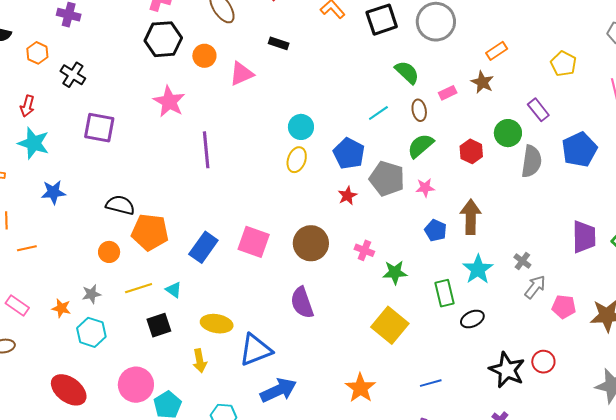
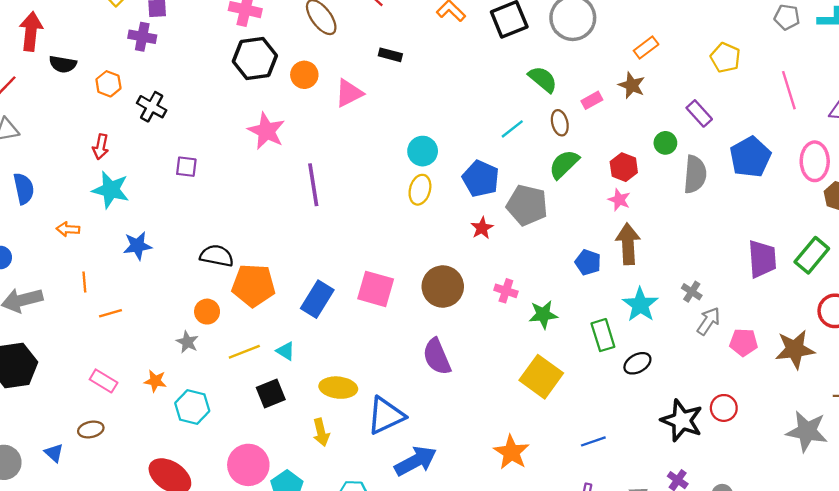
purple square: (99, 128) -> (186, 167), size x0.6
green circle: (508, 133) -> (665, 143), size x0.7
pink star: (425, 188) -> (619, 200), moved, turned 30
gray star: (91, 294) -> (187, 342), moved, turned -30

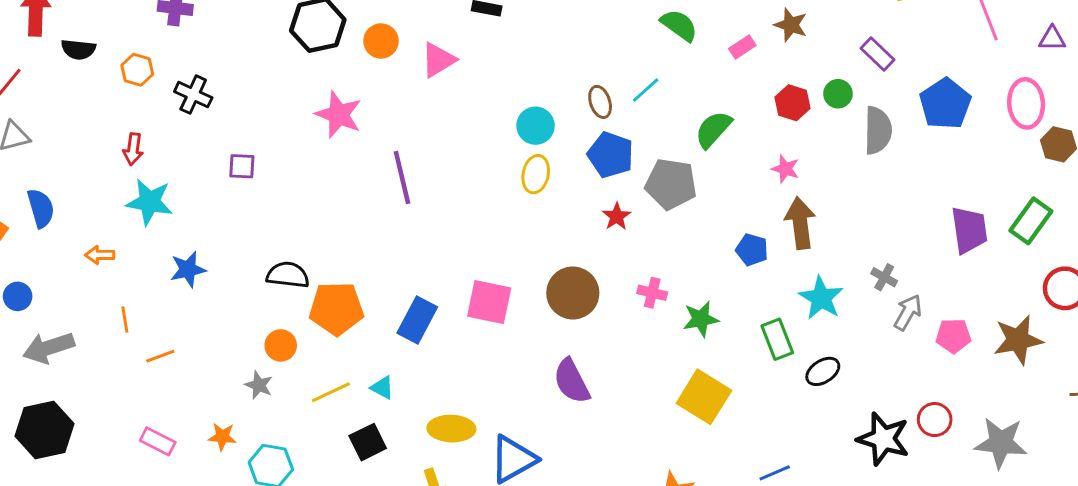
brown ellipse: (560, 123) -> (600, 102), moved
red hexagon: (624, 167) -> (792, 103), moved
gray star: (807, 431) -> (1001, 443), moved

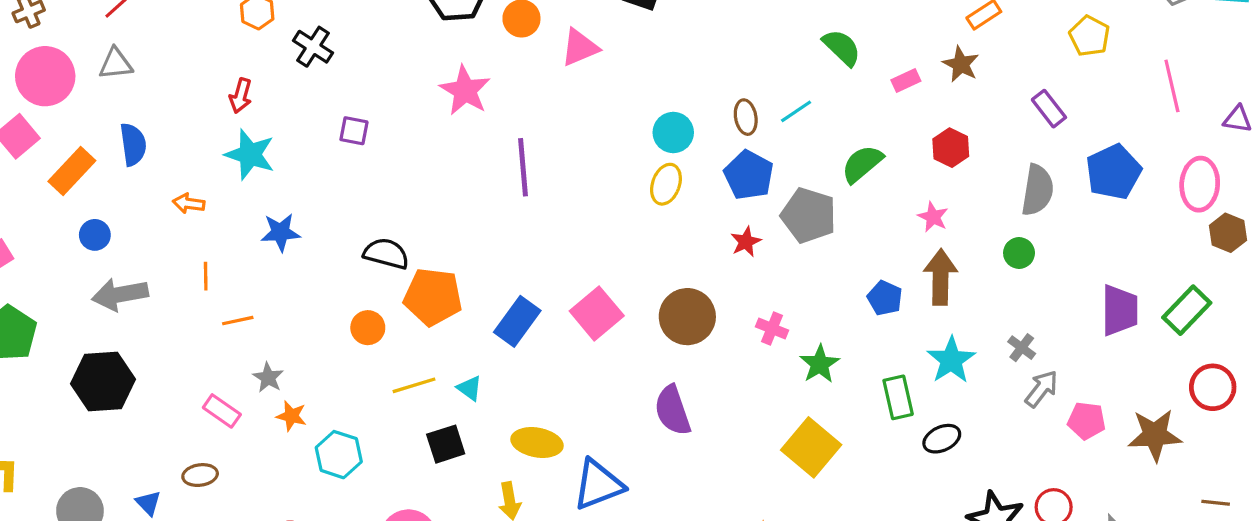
green circle: (838, 94) -> (1019, 253), moved
pink square: (489, 302) -> (597, 313), turned 30
green star: (701, 319) -> (820, 364), turned -30
gray star: (259, 385) -> (268, 378), moved

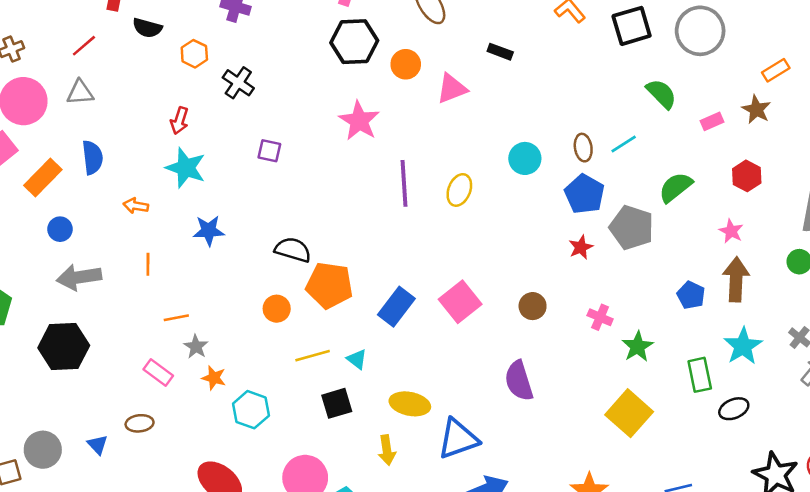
yellow ellipse: (666, 184) -> (459, 190), moved
brown circle: (687, 317) -> (533, 306), size x0.6
orange line: (238, 321) -> (176, 318), moved

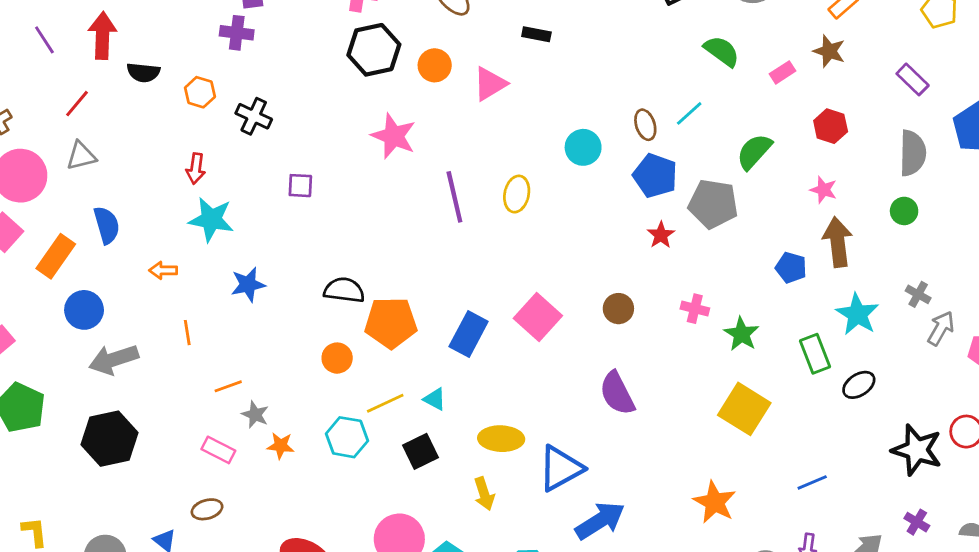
blue circle: (60, 229) -> (84, 310), size x1.4
cyan hexagon: (251, 410) -> (347, 437), moved

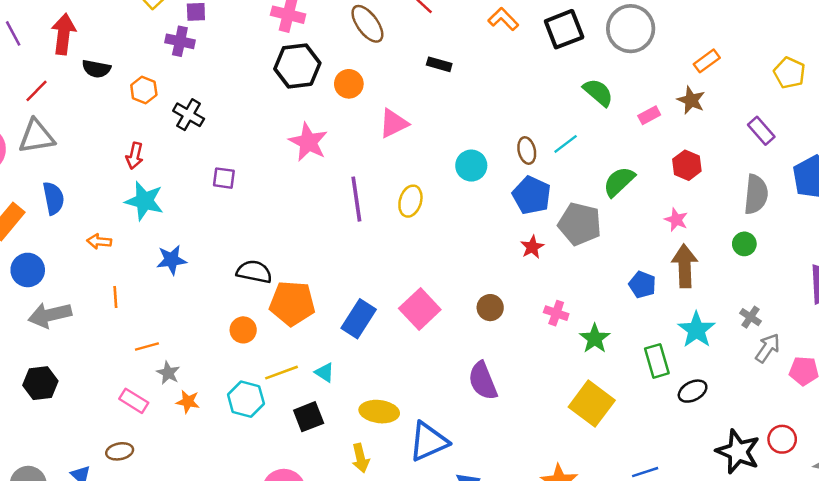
pink triangle: (490, 84) -> (394, 123), moved
gray triangle: (81, 156) -> (36, 136), size x1.4
black hexagon: (109, 439) -> (40, 383), size x0.7

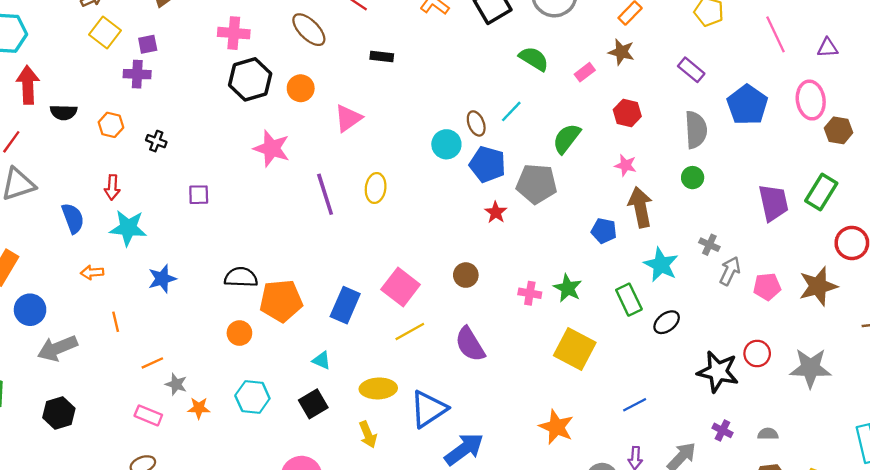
black cross: (189, 115) -> (156, 141), size x0.7
cyan circle: (471, 166) -> (446, 144), moved
blue semicircle: (53, 198) -> (73, 218), moved
pink cross: (556, 313) -> (530, 293), moved
yellow line: (281, 373) -> (410, 332), moved

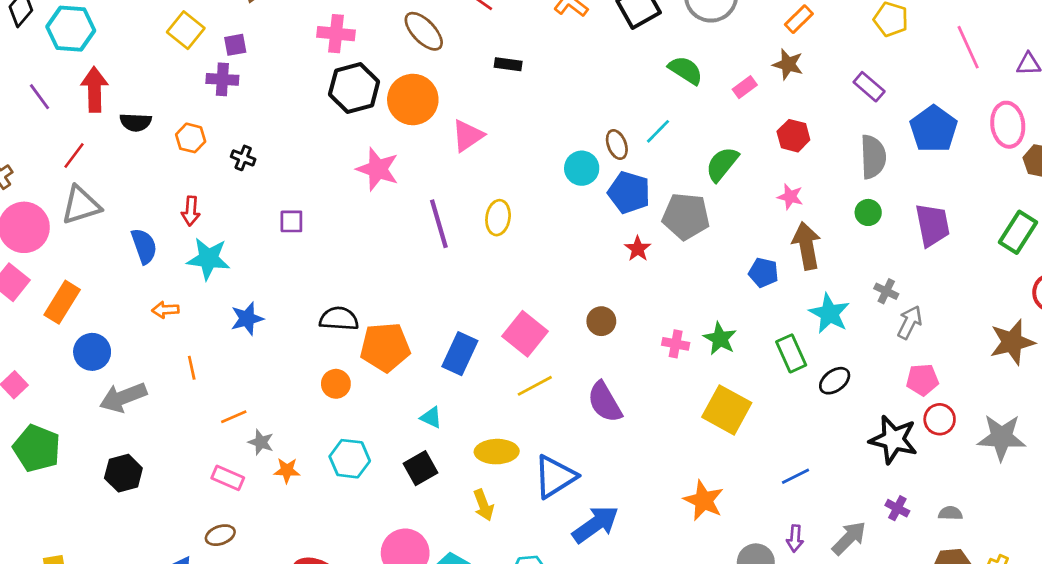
orange circle: (301, 88) -> (413, 99), size x1.6
purple trapezoid: (773, 203) -> (932, 225), moved
pink pentagon: (767, 287) -> (922, 380), moved

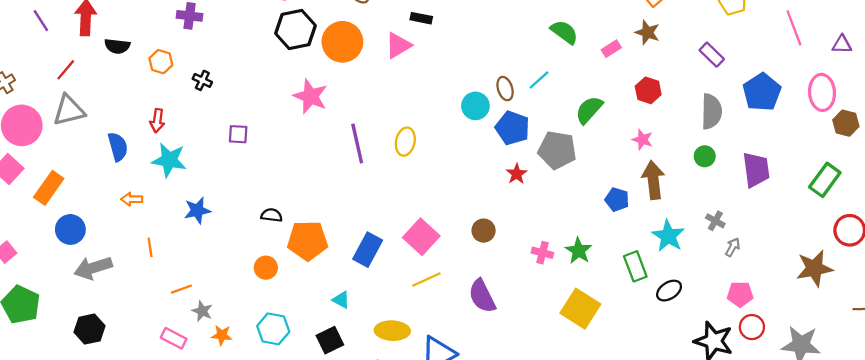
pink triangle: (468, 136) -> (398, 45), moved
black semicircle: (339, 319) -> (272, 215), size x0.7
gray arrow: (910, 322) -> (733, 247), size x0.7

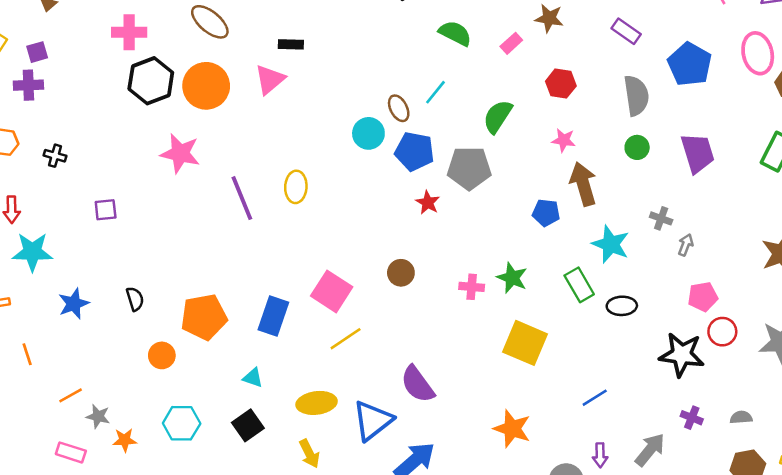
black semicircle: (272, 215) -> (135, 299), moved, turned 75
black ellipse: (669, 291) -> (622, 306), turned 40
purple semicircle: (482, 296) -> (418, 384), moved

